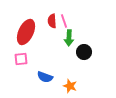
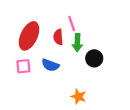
red semicircle: (52, 21) -> (58, 37), moved
blue semicircle: (45, 77) -> (50, 65), moved

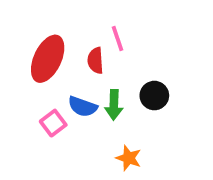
green arrow: (77, 43) -> (114, 105), moved
pink square: (23, 66) -> (53, 123), moved, turned -32

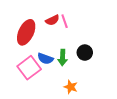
red semicircle: (95, 61) -> (52, 20), moved, turned -112
pink square: (53, 123) -> (29, 68), size x1.6

